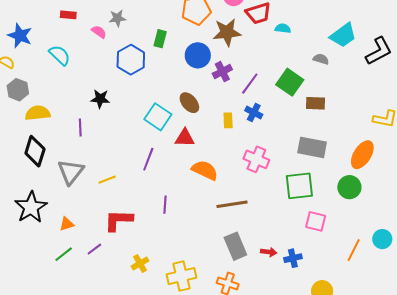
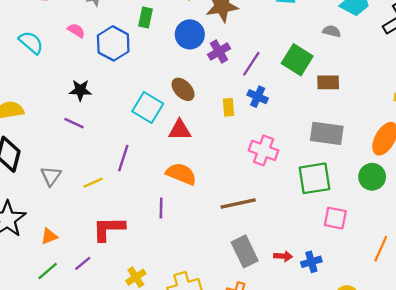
pink semicircle: (99, 32) -> (76, 31), moved
purple line: (80, 128) -> (74, 123), moved, turned -60
purple line: (148, 159) -> (123, 158), moved
orange semicircle: (205, 170) -> (181, 174), moved
gray triangle: (71, 172) -> (51, 176), size x0.7

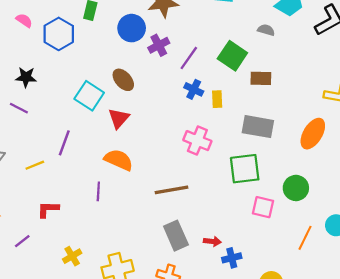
yellow rectangle: (229, 107) -> (217, 99), moved
red triangle: (180, 130) -> (119, 118), turned -50
green circle: (372, 177) -> (296, 188), moved
red L-shape: (109, 229) -> (48, 209), size x0.7
blue cross: (311, 262) -> (232, 258), moved

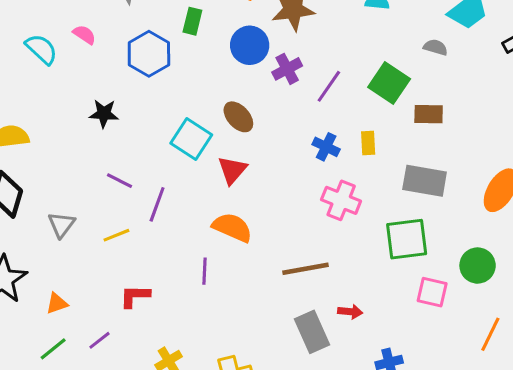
pink semicircle: (24, 20) -> (84, 35), moved
blue cross: (194, 89) -> (326, 147), moved
purple line: (19, 108) -> (120, 181), moved
red arrow: (212, 241) -> (350, 312), moved

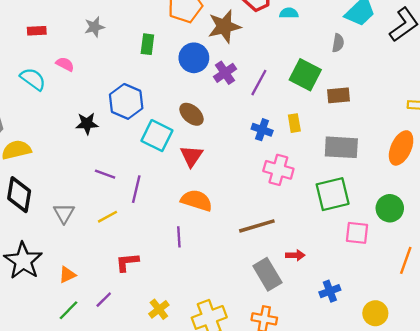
gray semicircle: (435, 47) -> (338, 43), turned 90
blue hexagon: (149, 54) -> (126, 101), moved

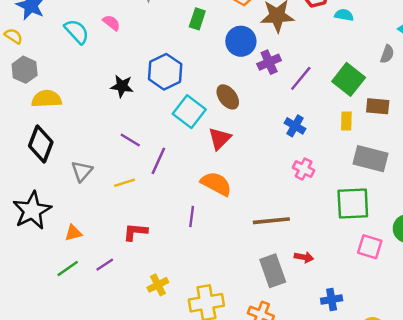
yellow rectangle: (294, 123) -> (346, 121), moved
pink cross: (278, 170) -> (304, 169), size x0.7

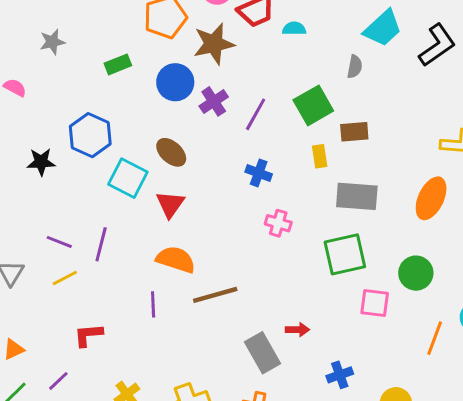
green rectangle: (197, 19) -> (118, 64), turned 60
green square: (349, 79) -> (313, 105), turned 32
purple line: (130, 140) -> (59, 242), moved
brown line: (271, 221) -> (215, 295), moved

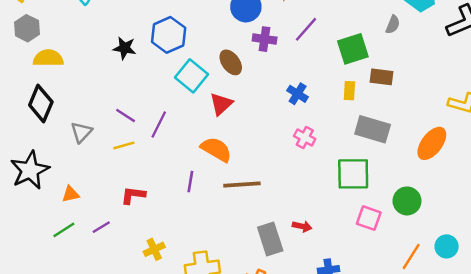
purple cross: (214, 101) -> (265, 39), moved, turned 30
purple line: (256, 114) -> (306, 29), moved

